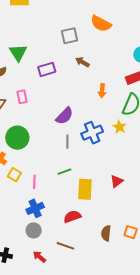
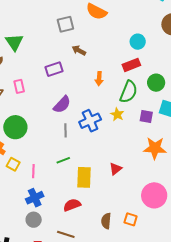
purple rectangle: (47, 69) -> (54, 69), moved

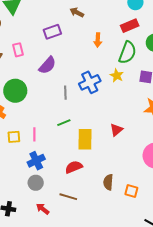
purple semicircle: (62, 105) -> (47, 65), moved
yellow square: (13, 164) -> (14, 137), moved, turned -32
orange square: (131, 219) -> (131, 191), moved

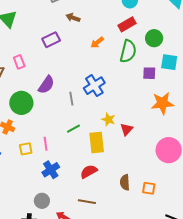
orange arrow: (98, 40) -> (97, 42), turned 56
purple semicircle: (47, 65) -> (46, 85), moved
yellow star: (117, 75) -> (108, 119), moved
gray circle: (36, 183) -> (42, 201), moved

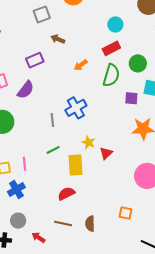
purple semicircle: (46, 85) -> (26, 90), moved
blue cross: (51, 170) -> (16, 189), moved
brown semicircle: (125, 182) -> (90, 224), moved

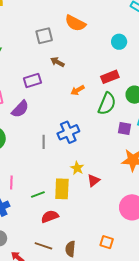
cyan circle: (115, 24) -> (119, 42), moved
green line: (53, 150) -> (38, 195), moved

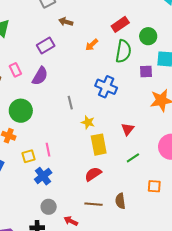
blue cross: (68, 132) -> (106, 87), moved, turned -30
yellow star: (77, 168) -> (88, 122), moved
green line: (38, 195) -> (133, 158), moved

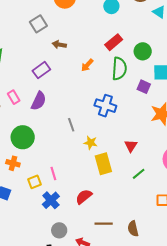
purple square: (146, 72) -> (144, 87), turned 32
red semicircle: (93, 174) -> (84, 197), moved
brown semicircle: (120, 201) -> (133, 229), moved

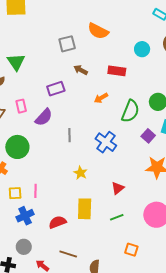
red rectangle: (114, 42) -> (117, 71), moved, turned 30
gray line: (71, 125) -> (70, 135), moved
yellow rectangle: (103, 164) -> (85, 209), moved

